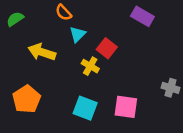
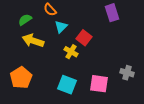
purple rectangle: (142, 16) -> (112, 13), turned 42
green semicircle: (15, 19) -> (25, 20), moved
gray cross: (171, 88) -> (127, 73), moved

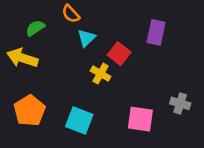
purple rectangle: (112, 13) -> (156, 32), moved, turned 30
yellow arrow: (33, 41) -> (22, 58), moved
cyan square: (67, 85) -> (79, 120), moved

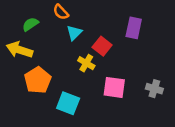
orange pentagon: (29, 111) -> (38, 80), moved
pink square: (140, 119) -> (114, 87), moved

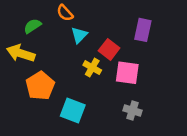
pink square: (114, 87) -> (127, 73), moved
gray cross: (154, 89) -> (132, 110), moved

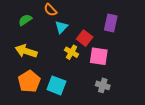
yellow arrow: (21, 53) -> (26, 51), moved
orange pentagon: (40, 86) -> (29, 81), moved

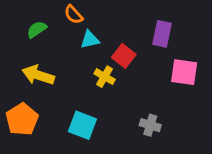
cyan triangle: (61, 27) -> (90, 40), turned 32
pink square: (99, 56) -> (184, 72), moved
orange pentagon: (29, 81) -> (22, 119), moved

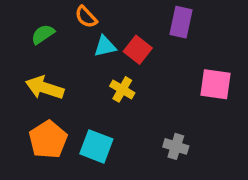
purple rectangle: (162, 34) -> (181, 22), moved
red square: (124, 56) -> (138, 50), moved
orange pentagon: (22, 119) -> (48, 140), moved

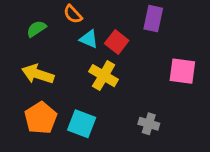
cyan triangle: (105, 46) -> (89, 39), turned 36
yellow cross: (122, 89) -> (104, 76), size x1.4

